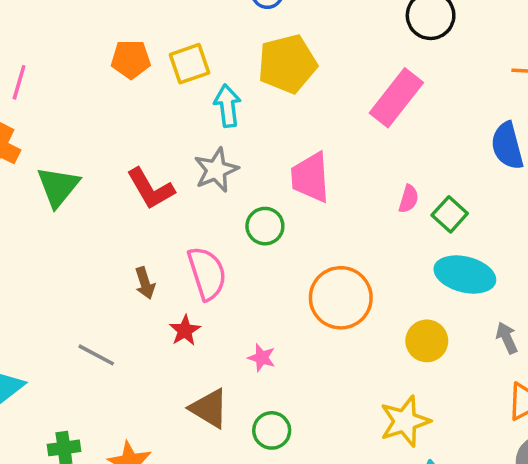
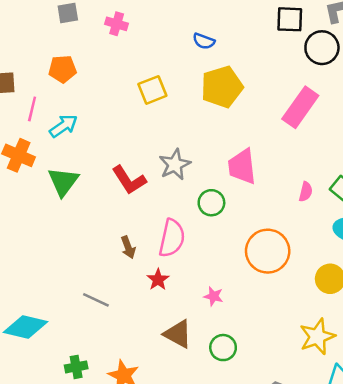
orange pentagon: (131, 59) -> (62, 69), moved
cyan arrow: (228, 106) -> (64, 126), moved, turned 64
pink semicircle: (409, 199) -> (306, 192), moved
pink semicircle: (207, 273) -> (172, 238), turned 33

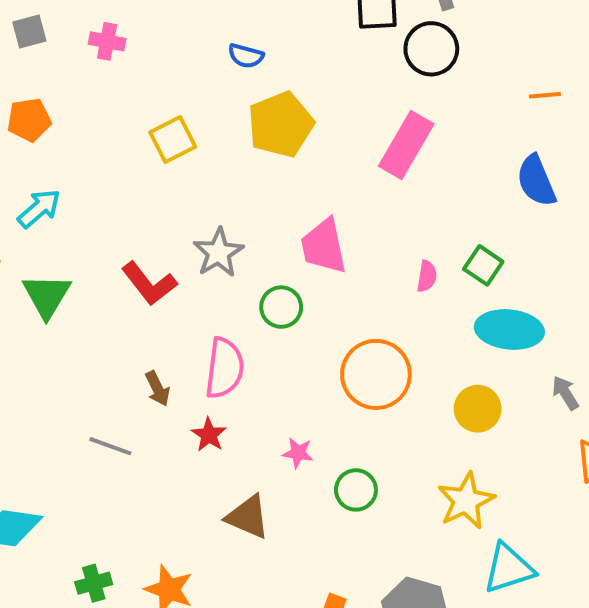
gray line: (96, 300) -> (110, 446), moved
green circle: (223, 348) -> (356, 490), moved

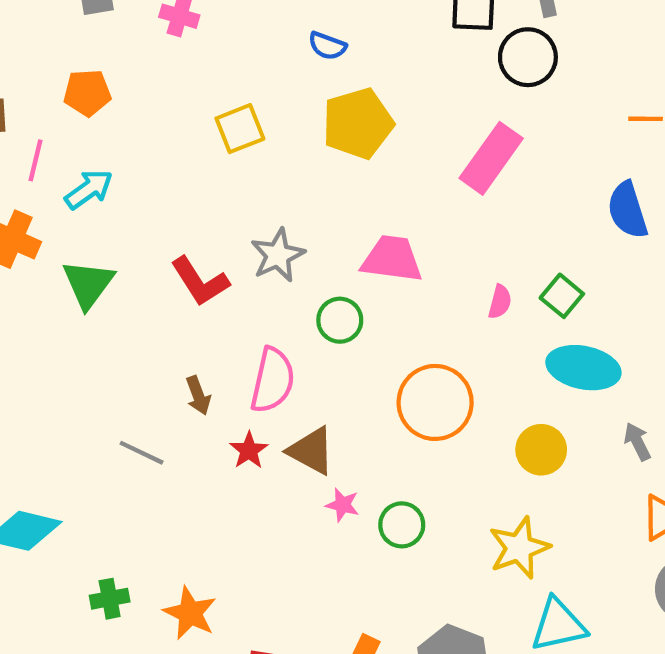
pink trapezoid: (324, 246) -> (392, 259), turned 104
pink star: (298, 453) -> (342, 505), moved
brown triangle: (248, 517) -> (311, 451), moved

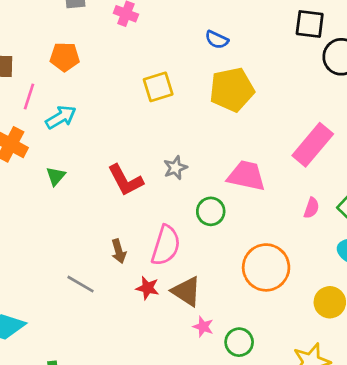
pink rectangle: (491, 158) -> (313, 145), moved
gray star: (278, 255) -> (175, 168), size x0.7
green triangle: (88, 284) -> (56, 176), size x0.6
red star: (249, 450) -> (148, 288), turned -30

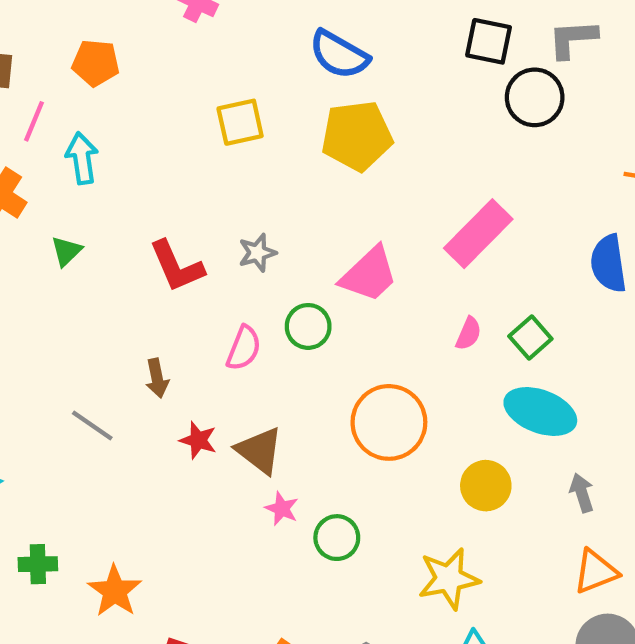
blue semicircle: (217, 40) -> (339, 55), size x1.6
cyan arrow: (61, 117) -> (82, 158), turned -72
pink trapezoid: (246, 176) -> (369, 274), turned 120
pink semicircle: (166, 245) -> (244, 348), moved, size x0.7

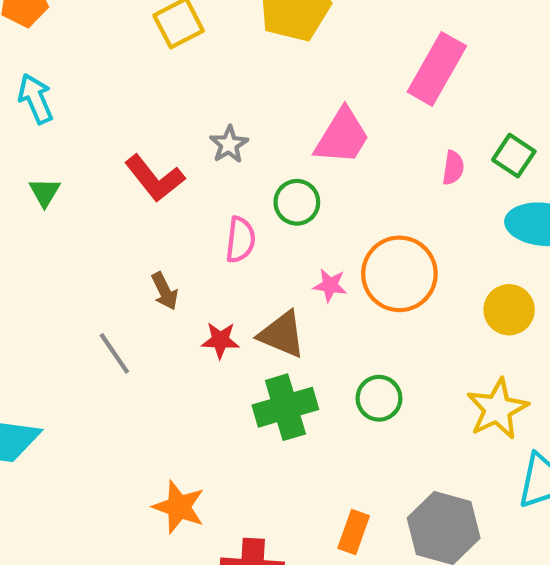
gray line: (92, 426) -> (114, 353), turned 36
pink star: (282, 509) -> (330, 285), moved
green cross: (38, 564) -> (285, 407), moved, size x1.6

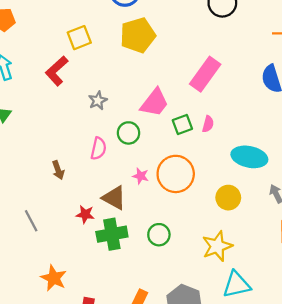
green square: (514, 156) -> (182, 124), moved, turned 30
red L-shape: (155, 178) -> (57, 71), moved, turned 80
red star: (220, 340) -> (85, 214), moved
gray line: (114, 353) -> (31, 221), moved

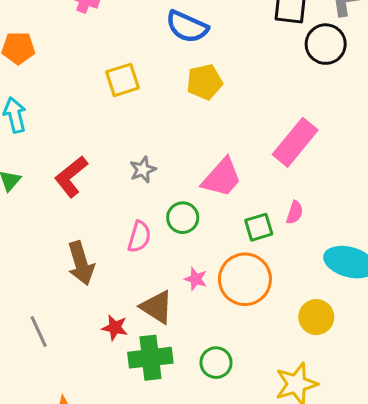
yellow pentagon: (138, 35) -> (205, 82), size x0.7
red L-shape: (57, 71) -> (71, 177), moved
green square: (182, 124) -> (259, 227), moved
brown arrow: (58, 170) -> (81, 263), size x1.6

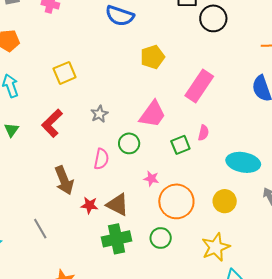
yellow square: (122, 80) -> (65, 73), moved
yellow pentagon: (205, 82) -> (153, 57), moved
pink star: (196, 279) -> (151, 179), moved
orange circle: (245, 279) -> (176, 201), moved
red star: (115, 328) -> (89, 205), moved

